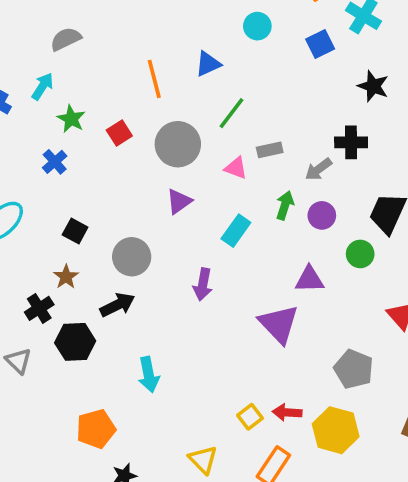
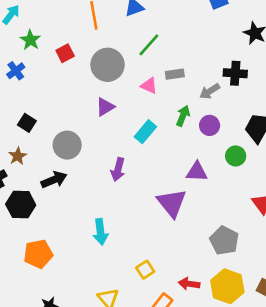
cyan arrow: (149, 375) -> (100, 232), moved
red arrow: (287, 412) -> (189, 284), moved
orange pentagon: (96, 429) -> (38, 254), moved
yellow hexagon: (336, 430) -> (227, 286), moved

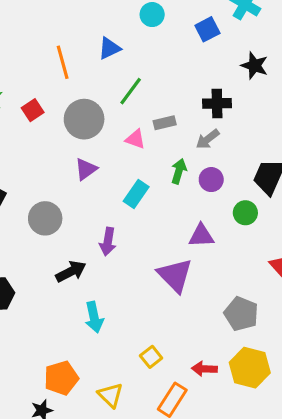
black cross: (235, 73) -> (217, 103), moved
black arrow: (54, 180) -> (71, 272), moved
orange pentagon: (38, 254) -> (61, 378), moved

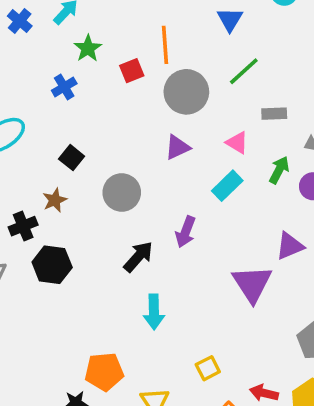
blue triangle: (109, 48) -> (230, 20), turned -45
orange line: (63, 62) -> (165, 45), moved
pink triangle: (135, 139) -> (237, 143), moved
purple triangle: (201, 236) -> (290, 246), turned -32
black arrow: (71, 272) -> (138, 257), turned -32

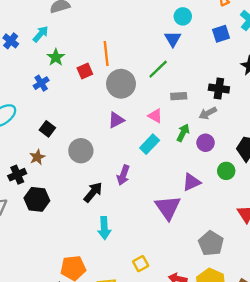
blue triangle: (230, 20) -> (173, 39), moved

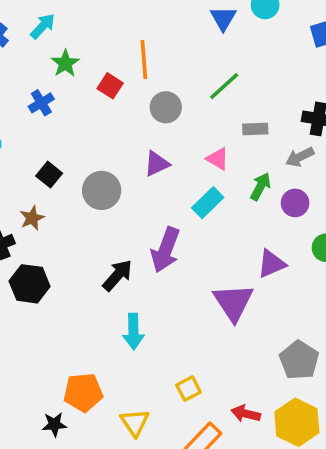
blue triangle: (173, 39) -> (223, 18), moved
red square: (85, 71) -> (110, 86), turned -35
gray circle: (121, 84) -> (166, 107), size x0.7
gray circle: (81, 151) -> (102, 190), moved
purple arrow: (123, 175) -> (165, 250), size x1.4

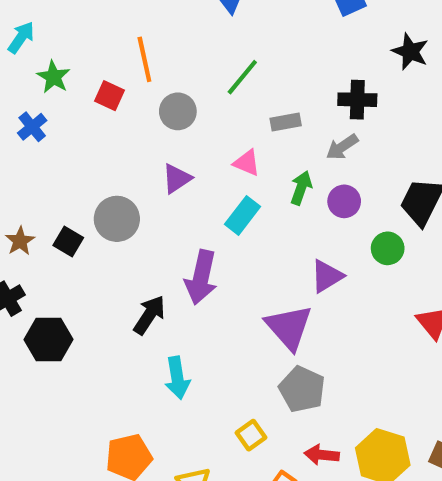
black square: (49, 175) -> (68, 241), moved
brown star: (32, 218) -> (20, 241), moved
gray pentagon: (299, 360) -> (302, 389), moved

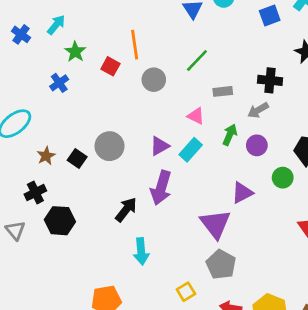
purple triangle: (177, 179) -> (160, 146), moved

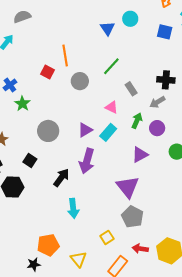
blue square: (270, 16) -> (165, 32), turned 35
green star: (75, 52) -> (22, 104), moved
gray rectangle: (223, 91) -> (131, 89), turned 64
black square: (77, 158) -> (30, 160), moved
purple triangle: (242, 193) -> (140, 155), moved

